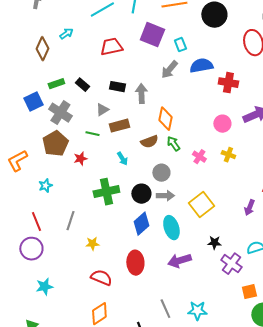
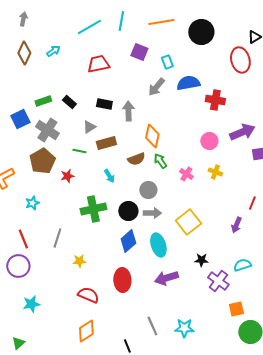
purple square: (152, 35) -> (139, 52), size x0.7
brown diamond: (42, 49) -> (24, 53), moved

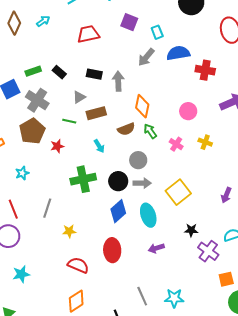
pink circle: (209, 141) -> (188, 111), moved
purple arrow: (166, 278) -> (156, 248), size x0.7

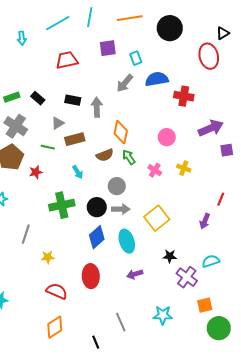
cyan arrow: (43, 21) -> (22, 38), moved, turned 120
purple square: (129, 22) -> (108, 48), turned -30
cyan star: (174, 298) -> (163, 315), moved

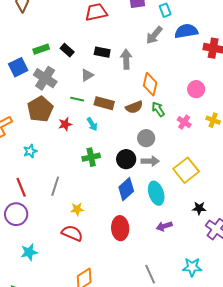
brown rectangle: (75, 139) -> (104, 103), moved, turned 30
cyan arrow: (78, 172) -> (92, 124), moved
green cross: (62, 205) -> (91, 157), size x0.7
red semicircle: (57, 291) -> (72, 233), moved

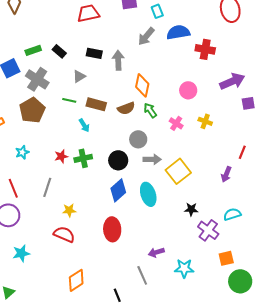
red star: (65, 124) -> (61, 156), moved
gray arrow: (150, 161) -> (152, 159), moved
purple arrow: (164, 226) -> (156, 252), moved

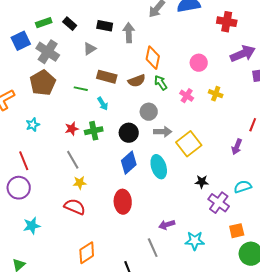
red cross: (205, 49) -> (227, 22), moved
green line: (69, 100) -> (81, 89), moved
cyan arrow: (84, 125) -> (103, 104), moved
gray line: (47, 187) -> (73, 160), moved, turned -48

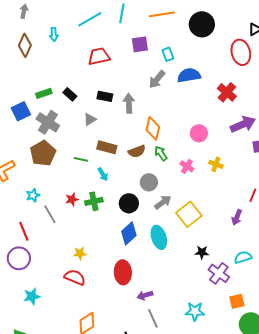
red cross: (227, 22) -> (227, 92), turned 30
gray arrow: (163, 132) -> (163, 202), turned -36
gray line: (73, 160) -> (50, 214), moved
purple arrow: (167, 225) -> (145, 295), moved

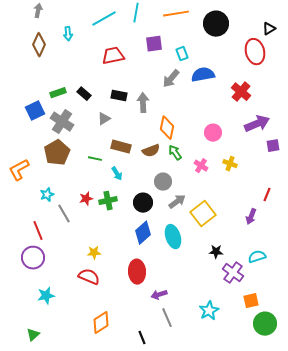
cyan star: (195, 311) -> (209, 311), turned -30

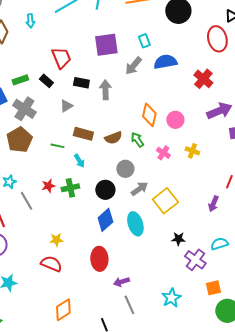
purple square: (154, 44) -> (106, 45), moved, size x1.4
red trapezoid: (113, 56) -> (61, 58), moved, turned 80
orange diamond: (167, 128) -> (149, 115), moved

